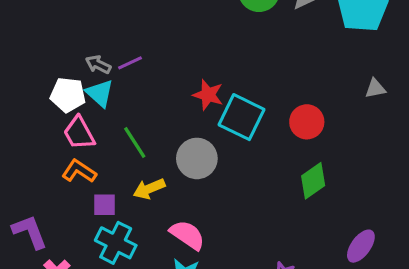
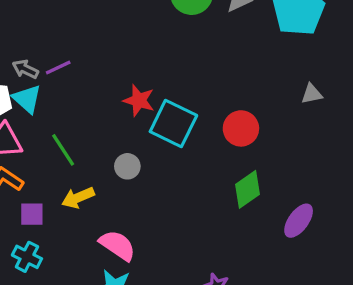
gray circle: (197, 158) -> (127, 166), size x0.6
cyan cross: (116, 243) -> (27, 257), moved, size x0.7
purple ellipse: (361, 246) -> (299, 221), moved

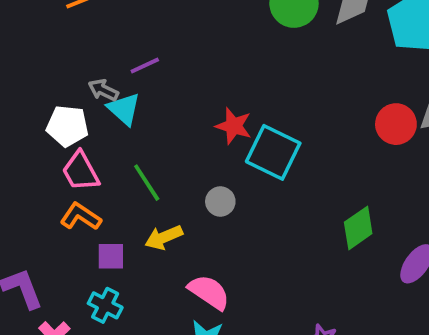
purple line: (58, 68) -> (145, 66), moved
cyan triangle: (27, 99) -> (124, 109), moved
red circle: (241, 128) -> (396, 124), moved

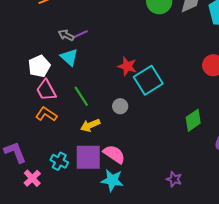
gray arrow: (103, 90) -> (66, 35), moved
white pentagon: (67, 126) -> (39, 66), turned -30
cyan square: (273, 152) -> (148, 80), turned 32
purple square: (111, 256) -> (88, 157), moved, size x1.8

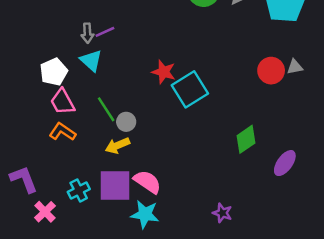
gray arrow: (66, 35) -> (87, 33), turned -119
gray circle: (120, 106) -> (126, 122), moved
cyan cross: (59, 161) -> (79, 191), turned 36

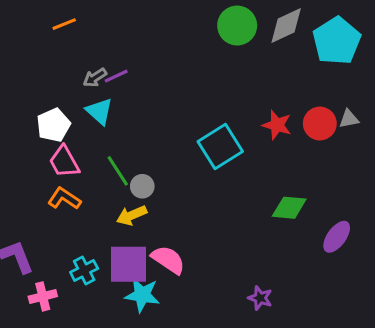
gray arrow: (87, 33) -> (95, 78), turned 60
red star: (164, 72) -> (277, 125), moved
green diamond: (246, 139) -> (289, 208), turned 40
pink cross: (45, 212) -> (43, 296), turned 30
cyan star: (145, 214) -> (142, 295), moved

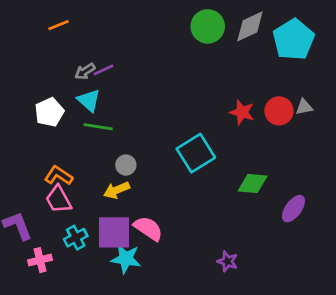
cyan square: (220, 146) -> (196, 153), moved
pink trapezoid: (64, 162) -> (59, 199), moved
green line: (118, 171) -> (98, 127), moved, turned -48

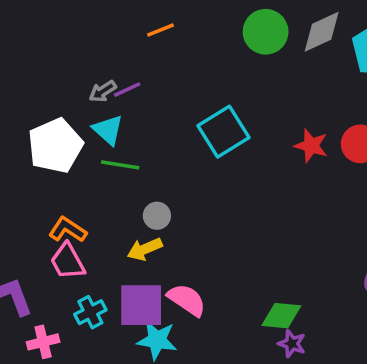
orange line: (59, 25) -> (160, 30), moved
white pentagon: (49, 112) -> (55, 146), size x1.4
cyan square: (196, 153) -> (224, 132), moved
green diamond: (253, 183) -> (281, 316), moved

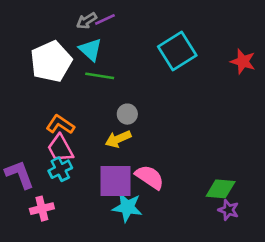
cyan cross: (90, 312) -> (60, 169), moved

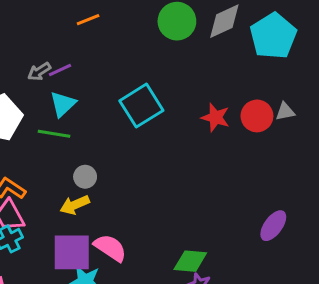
cyan triangle: (90, 50) -> (63, 104), moved, turned 35

